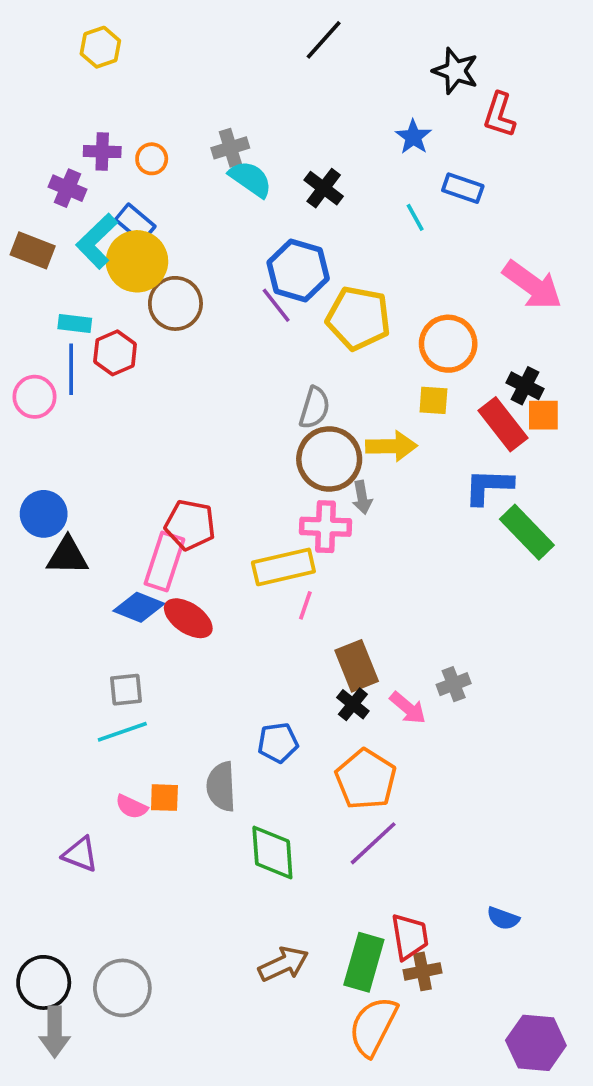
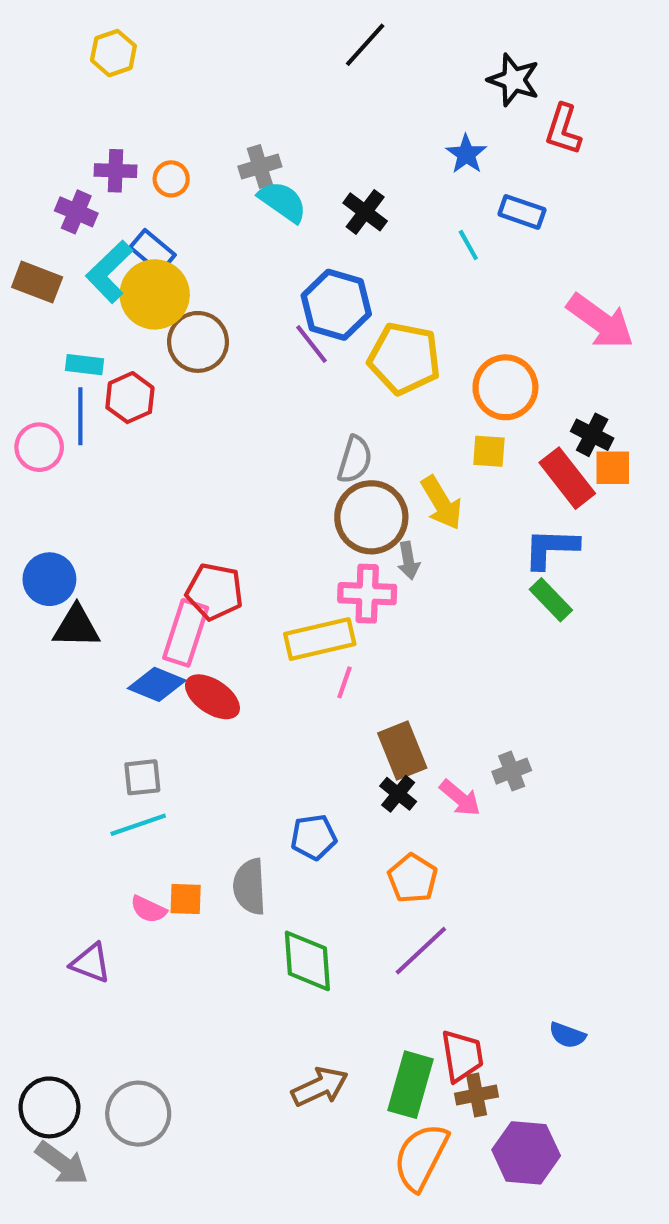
yellow arrow: (391, 446) -> (441, 503), turned 60
green rectangle: (527, 532) -> (551, 600), moved, size x0.7
orange pentagon: (366, 779) -> (413, 878), size x0.7
gray arrow: (55, 1032) -> (62, 1163), turned -54
purple hexagon: (536, 1043) -> (526, 1153), moved

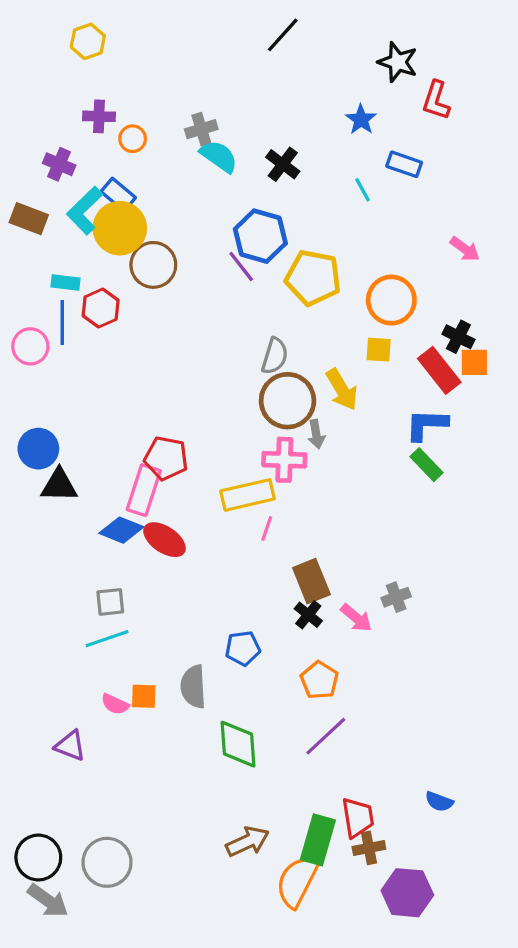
purple cross: (115, 171) -> (99, 116), moved
pink arrow: (600, 321) -> (465, 249), size x0.6
orange semicircle: (421, 1157) -> (297, 881), moved

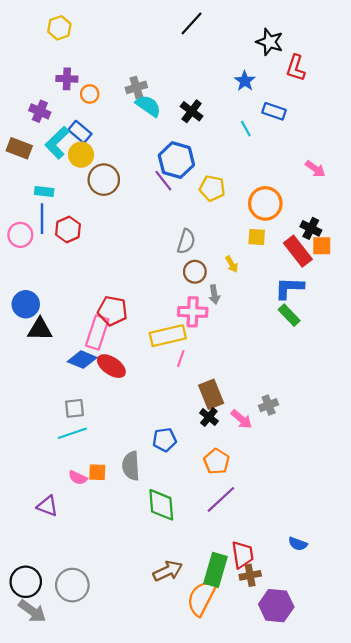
yellow circle: (120, 228) -> (81, 155), size x0.7
yellow pentagon: (313, 278) -> (212, 188), size x0.7
red hexagon: (101, 308) -> (68, 229), moved
yellow arrow: (342, 390) -> (232, 264), size x0.6
brown circle: (288, 401) -> (195, 272), size x0.6

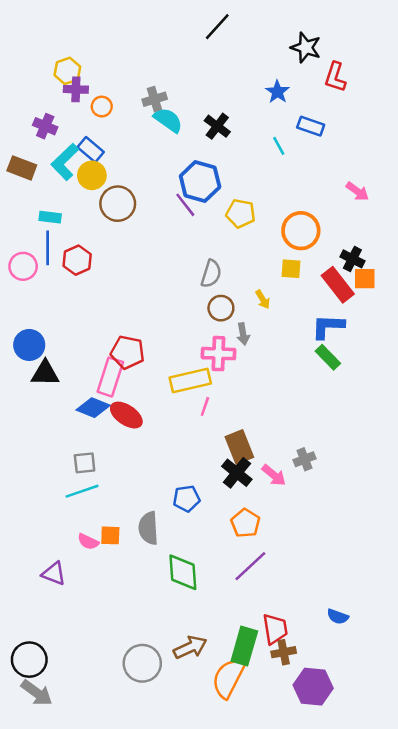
yellow hexagon: (59, 28) -> (67, 71), moved
black cross: (209, 417) -> (237, 473), size x1.4
gray circle: (72, 585) -> (142, 663), moved

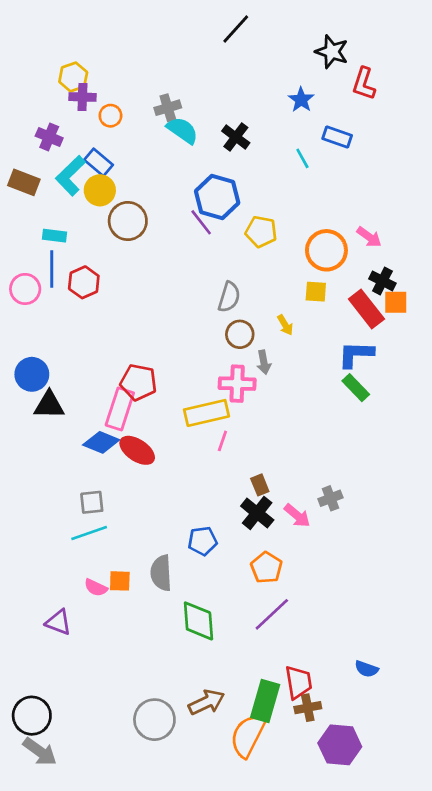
pink arrow: (357, 191) -> (369, 237), moved
brown rectangle: (239, 447) -> (260, 485), size x0.6

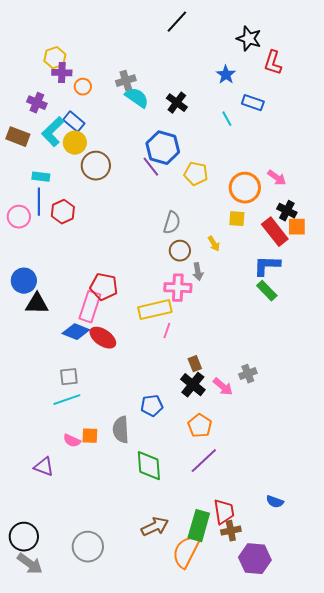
gray circle: (154, 720) -> (88, 547), moved

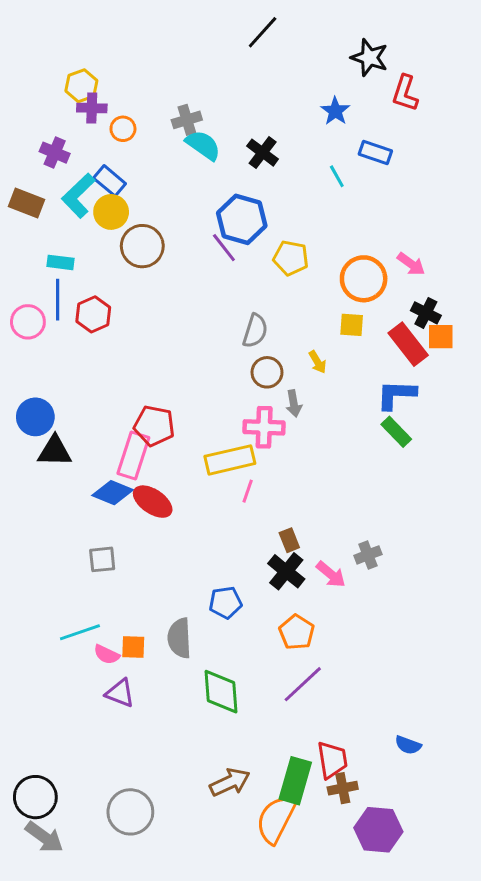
cyan line: (67, 400) -> (80, 632), moved
purple triangle: (44, 467) -> (120, 693), moved

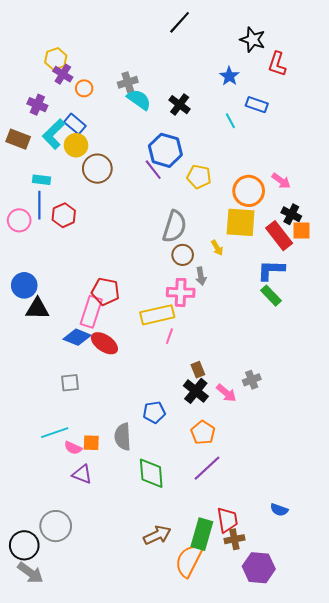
purple cross: (92, 108) -> (63, 74), turned 30
yellow square: (352, 325) -> (241, 222), size x1.8
gray semicircle: (255, 331) -> (175, 226), size x1.4
gray circle: (130, 812) -> (56, 526), moved

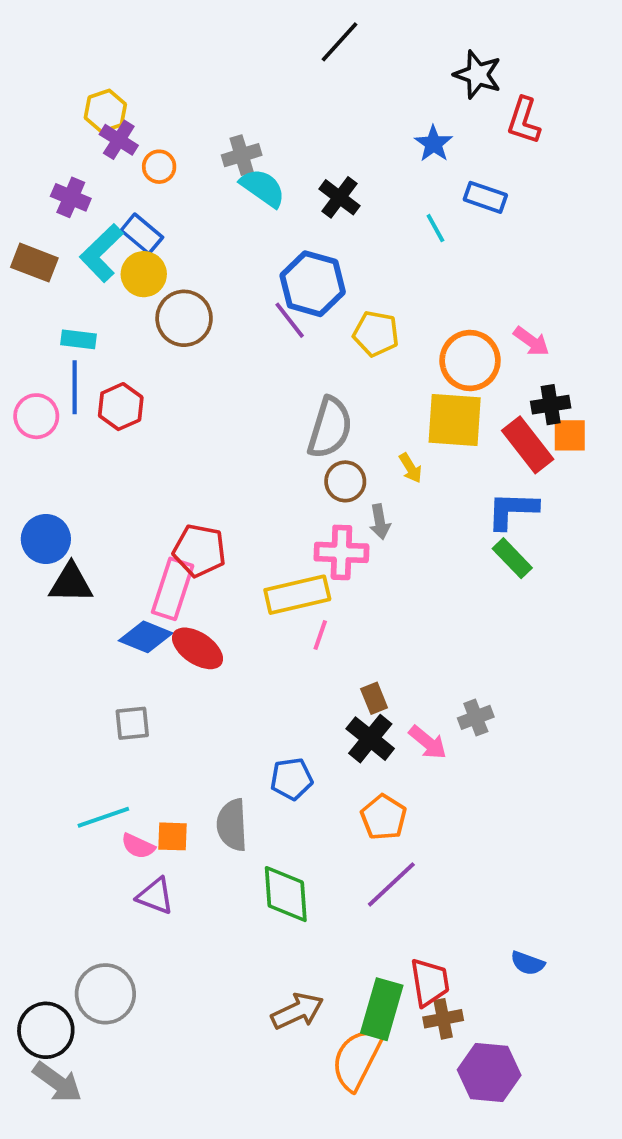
black cross: (291, 214) -> (551, 405), turned -36

